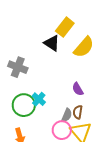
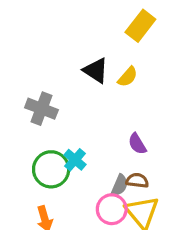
yellow rectangle: (65, 27) -> (140, 26), moved
yellow semicircle: (84, 47) -> (128, 77), moved, size x0.6
brown semicircle: (78, 112) -> (137, 180), turned 88

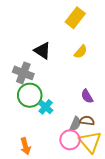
yellow rectangle: (140, 26) -> (75, 18), moved
black triangle: (96, 70) -> (42, 51), moved
green circle: (51, 169) -> (30, 95), moved

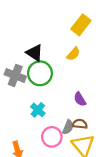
yellow rectangle: (75, 18) -> (81, 25), moved
green circle: (30, 95) -> (40, 73), moved
pink circle: (70, 140) -> (52, 137), moved

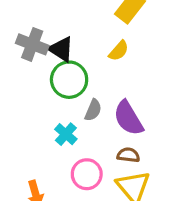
gray cross: (15, 75) -> (32, 44), moved
purple semicircle: (80, 99) -> (128, 118), size x1.6
gray semicircle: (68, 127) -> (93, 110), moved

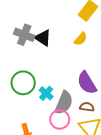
green circle: (69, 80) -> (23, 83), moved
gray semicircle: (93, 110) -> (64, 103), moved, size x1.6

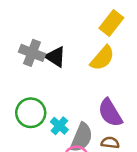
yellow semicircle: (81, 39) -> (102, 58), size x1.5

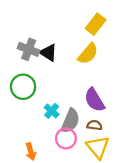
green circle: (31, 113) -> (23, 87), moved

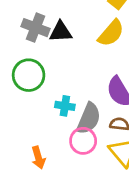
black triangle: (48, 53) -> (61, 32), turned -36
cyan cross: (52, 111) -> (65, 106), turned -32

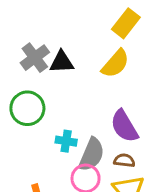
gray cross: (36, 28) -> (35, 58), turned 32

